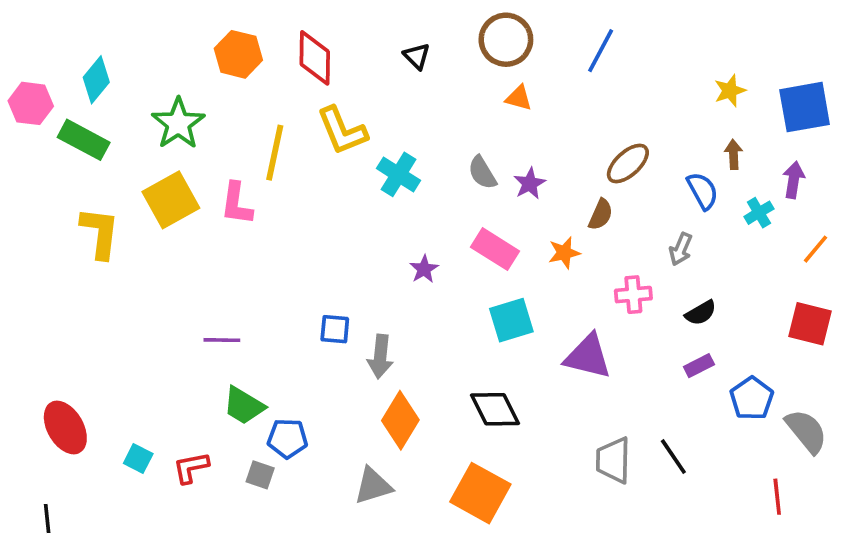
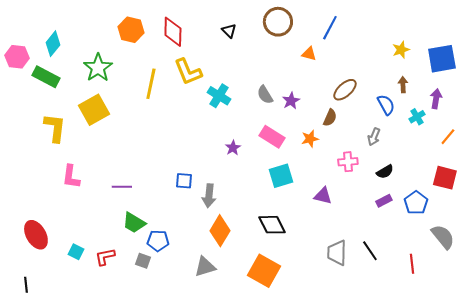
orange triangle: (519, 98) -> (309, 54), moved
pink L-shape: (236, 204) -> (71, 177), moved
purple triangle: (588, 356) -> (323, 196), size x0.7
blue pentagon: (752, 398) -> (416, 203), moved
red line: (777, 497) -> (412, 264), moved

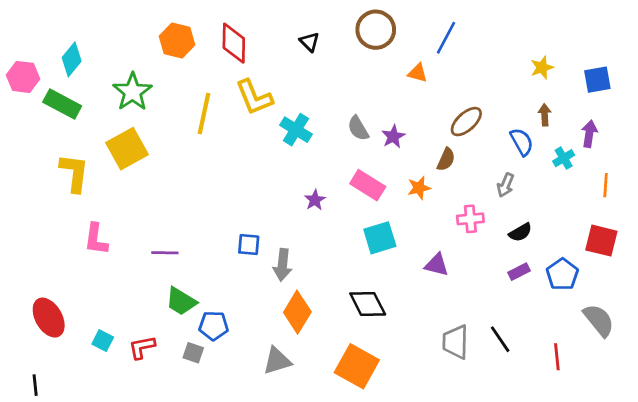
blue square: (442, 59) -> (597, 80), size x0.7
orange line: (448, 137) -> (606, 185), turned -36

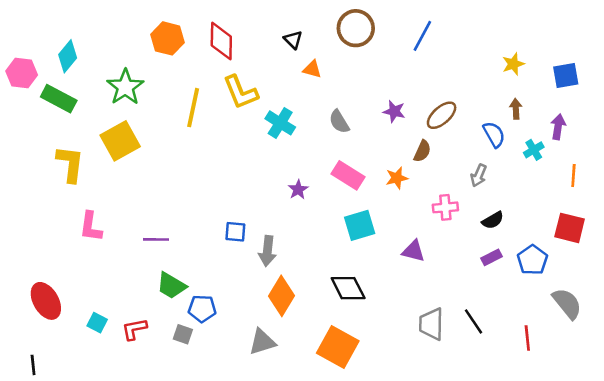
orange triangle: (418, 73) -> (312, 69), moved
purple star: (393, 136) -> (394, 111), moved, turned -30

